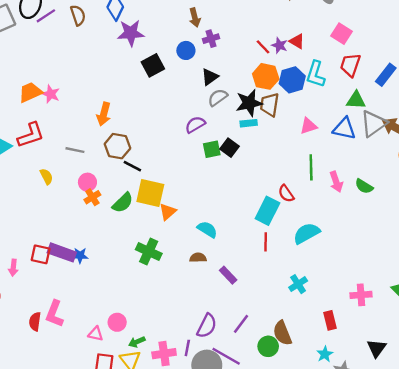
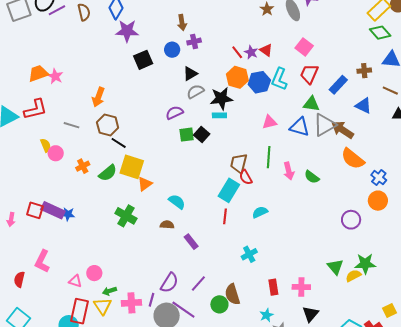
brown trapezoid: (270, 105) -> (239, 163), moved
pink circle: (87, 182) -> (56, 153), moved
cyan semicircle: (306, 233) -> (260, 212), size x0.7
pink cross: (361, 295) -> (301, 287), moved
red semicircle: (35, 322) -> (19, 279), moved

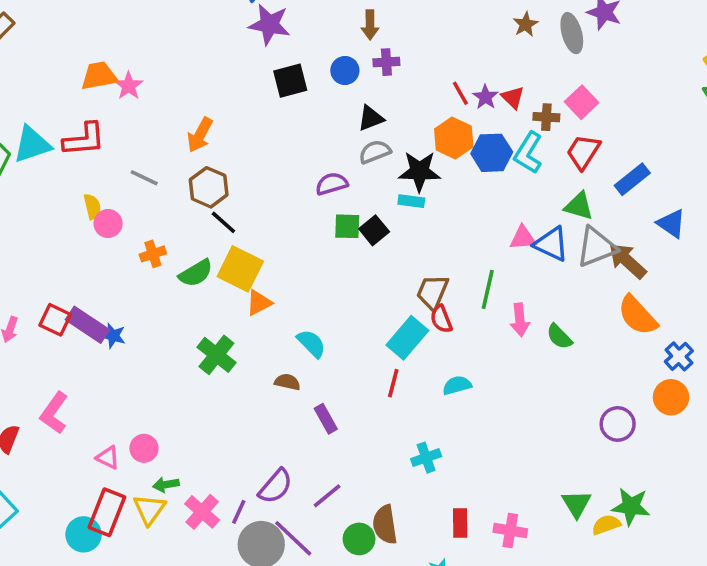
brown cross: (364, 71) -> (546, 117), moved
pink triangle: (270, 122) -> (523, 238), moved
pink cross: (131, 303) -> (202, 512), turned 36

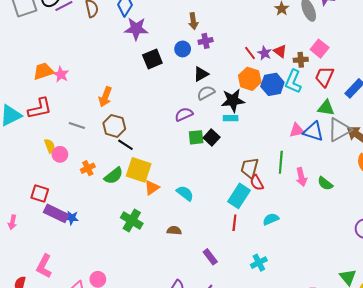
red square: (55, 320) -> (40, 194), moved
cyan semicircle: (311, 343) -> (185, 193), moved
purple rectangle: (326, 419) -> (210, 257), moved

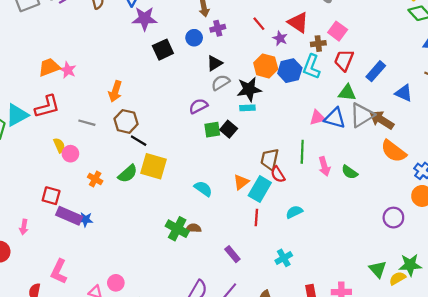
red triangle: (280, 51) -> (298, 22), moved, size x1.5
red line: (250, 53) -> (259, 24), moved
orange cross: (88, 168) -> (95, 179), moved, turned -32
orange triangle: (152, 188) -> (241, 182), moved
green cross: (132, 221) -> (177, 229), moved

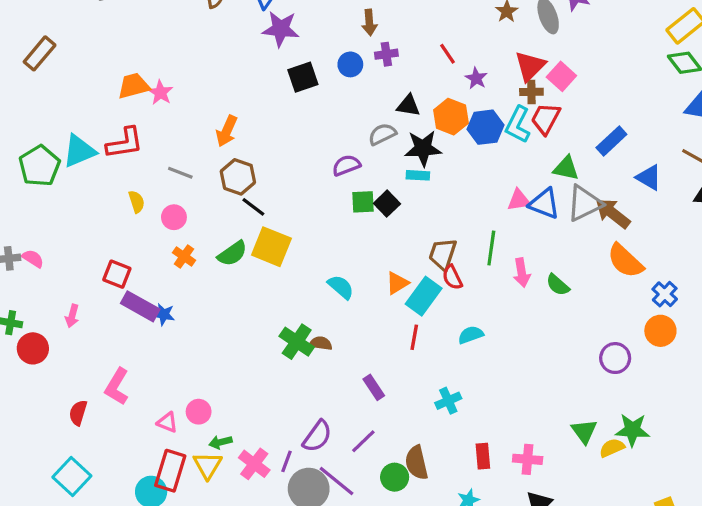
red triangle: (298, 22) -> (530, 66), moved, turned 35
red trapezoid: (344, 60) -> (546, 119), moved
black triangle: (214, 63) -> (408, 106), moved, turned 35
pink circle: (70, 154) -> (174, 217), moved

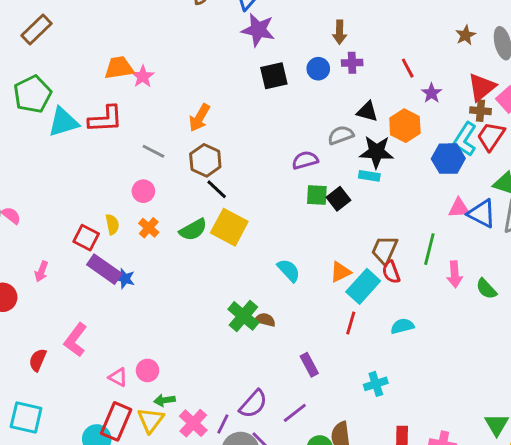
blue hexagon: (486, 127) -> (448, 159), moved
green pentagon: (40, 166) -> (32, 94), moved
yellow semicircle: (137, 202) -> (112, 224), moved
cyan square: (72, 476) -> (26, 418), turned -36

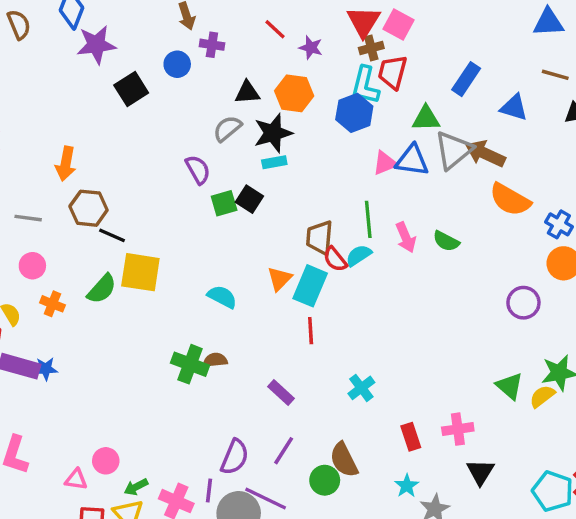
purple cross: (352, 63) -> (212, 45), turned 30
purple semicircle: (305, 160) -> (198, 170), turned 95
cyan semicircle: (402, 326) -> (359, 255), moved

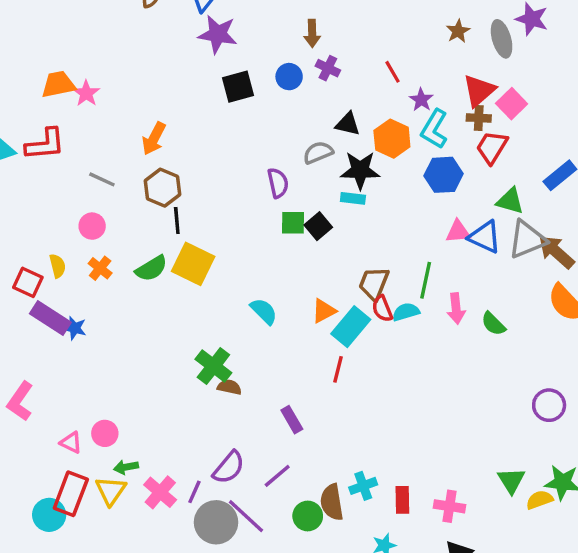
cyan L-shape: (365, 85) -> (434, 129), moved
black line: (112, 235) -> (177, 221), turned 44
brown semicircle: (215, 360) -> (229, 387), moved
cyan cross: (361, 388) -> (363, 486), moved

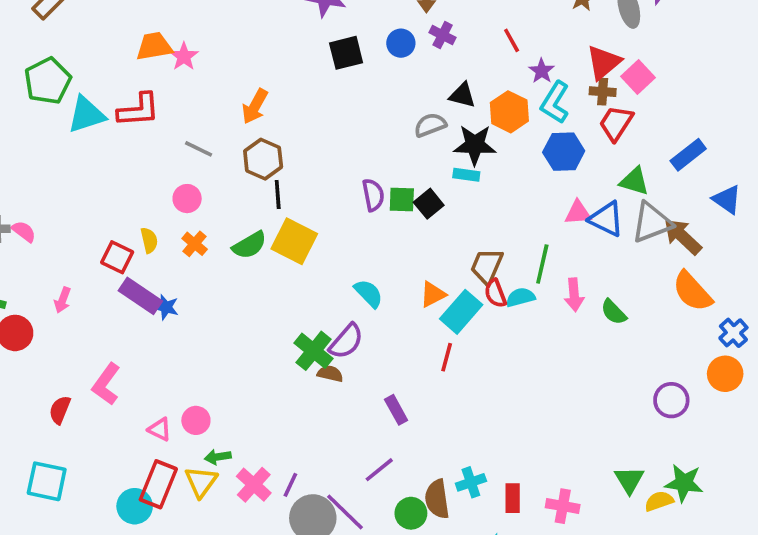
purple semicircle: (278, 183) -> (373, 195), moved
purple semicircle: (229, 467) -> (346, 341), moved

